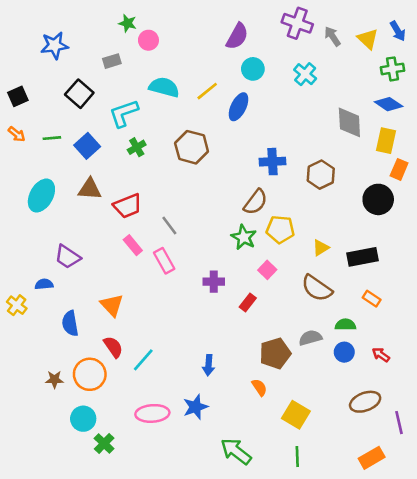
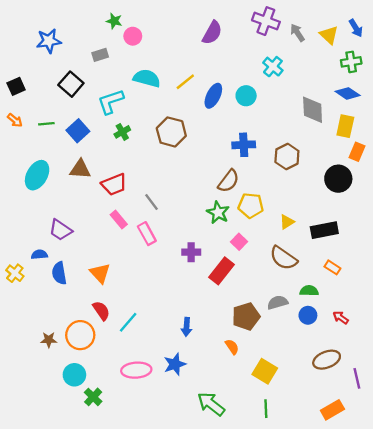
cyan circle: (253, 69) -> (246, 96), moved
red rectangle: (248, 303) -> (222, 271), size x1.6
blue semicircle: (70, 323) -> (59, 273), moved

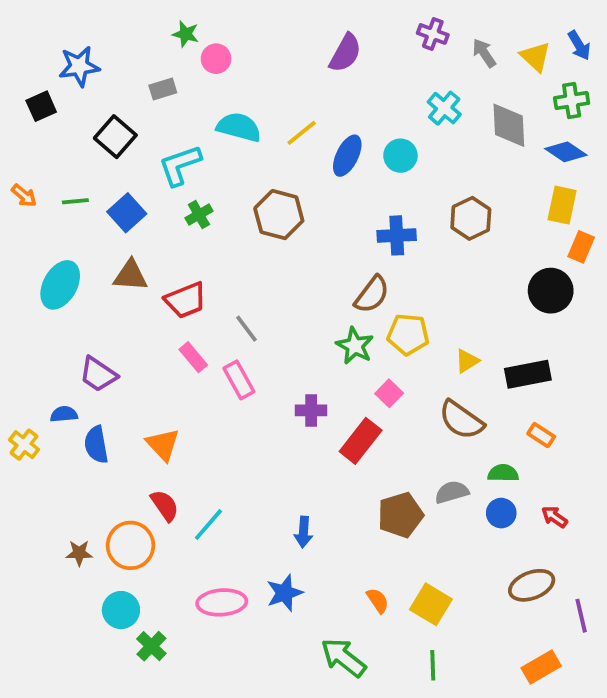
purple cross: (266, 21) -> (433, 34), size x0.7
black square: (16, 86) -> (41, 106), moved
gray diamond: (313, 110) -> (509, 125), moved
brown hexagon: (287, 156) -> (471, 218), moved
orange semicircle: (232, 347) -> (378, 601), moved

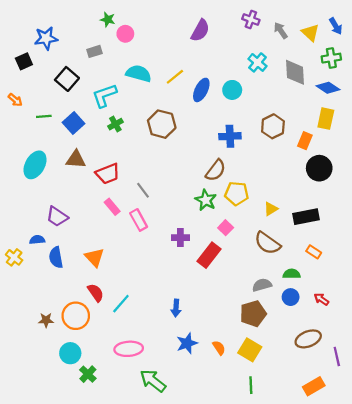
orange arrow: (24, 196) -> (15, 100), moved
orange rectangle: (581, 247) -> (305, 141), moved
brown pentagon: (400, 515) -> (253, 314), moved
blue star: (284, 593) -> (187, 343), moved
green arrow: (343, 658) -> (153, 381), moved

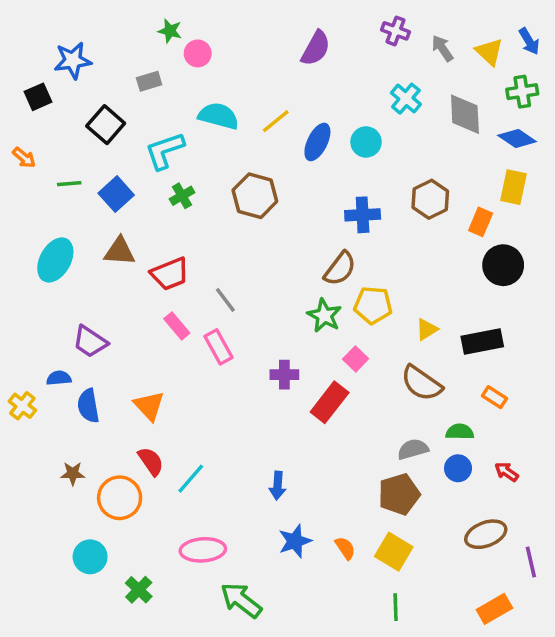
brown star: (46, 320) -> (73, 473), moved
cyan circle: (70, 353) -> (90, 557), moved

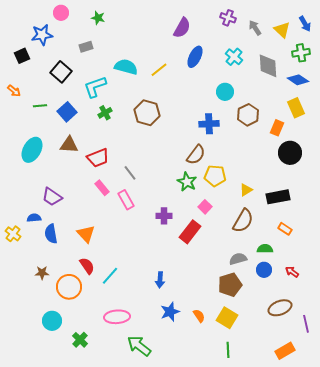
pink circle: (198, 53) -> (61, 13), moved
blue ellipse: (317, 142) -> (195, 57), moved
cyan circle: (366, 142) -> (225, 92), moved
yellow rectangle: (514, 187) -> (296, 108), turned -36
brown semicircle: (422, 383) -> (243, 221), turned -95

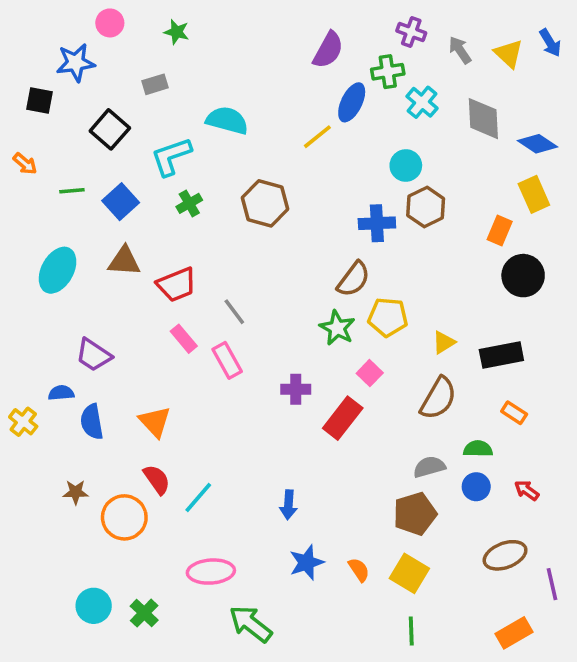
green cross: (301, 53) -> (388, 72), moved
black square: (22, 56) -> (39, 101), turned 35
yellow line: (159, 70) -> (317, 137), moved
brown hexagon: (248, 115) -> (426, 207), moved
cyan circle: (52, 321) -> (94, 606), moved

